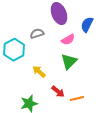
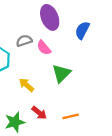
pink semicircle: (68, 40) -> (44, 48), moved, turned 80
red arrow: (58, 92) -> (39, 113), moved

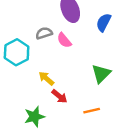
green triangle: (61, 73) -> (101, 74), moved
red arrow: (39, 113) -> (59, 96), moved

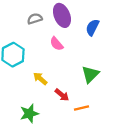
gray semicircle: (44, 33) -> (35, 19), moved
red arrow: (59, 96) -> (62, 95), moved

